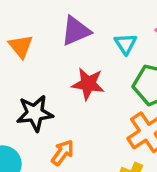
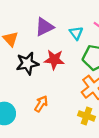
black star: (35, 113) -> (27, 63), moved

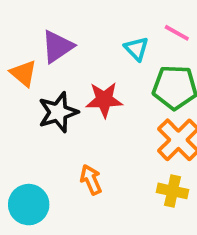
purple triangle: (44, 27) -> (57, 47), moved
orange arrow: (41, 104) -> (91, 180), turned -49

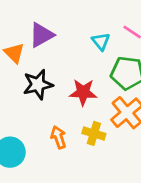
red star: (104, 100) -> (83, 92), moved
yellow cross: (173, 191) -> (94, 133), moved

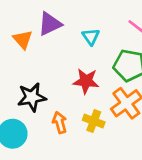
cyan triangle: (101, 41) -> (91, 37), moved
black star: (38, 85) -> (32, 97), moved

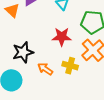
orange arrow: (60, 122) -> (45, 69), turned -35

